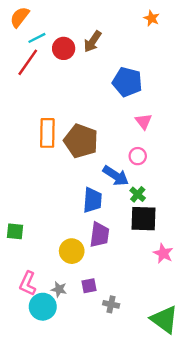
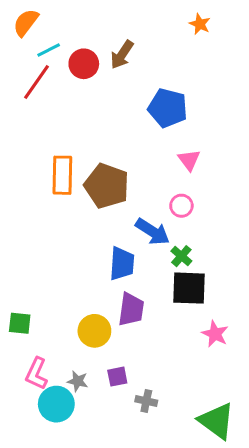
green square: (15, 231) -> (20, 323), moved

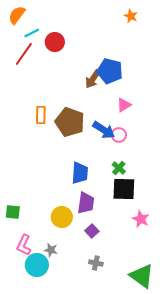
brown arrow: (122, 55) -> (93, 79), moved
pink triangle: (189, 160) -> (124, 105), turned 35
orange rectangle: (62, 175) -> (41, 115), size x0.7
blue arrow: (152, 232) -> (104, 130), moved
purple square: (117, 377) -> (92, 231), moved, turned -32

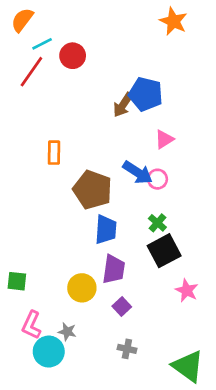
orange star: (131, 16) -> (173, 21), size x1.5
brown pentagon: (70, 122) -> (92, 190), moved
black square: (124, 189) -> (164, 251), turned -30

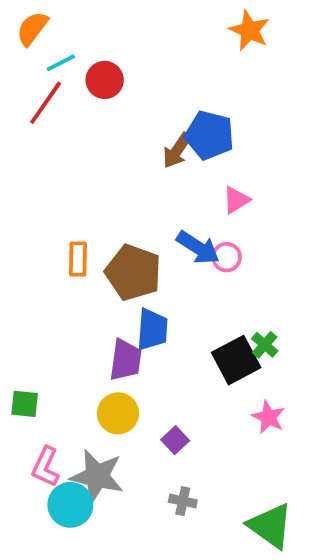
orange rectangle: (54, 153) -> (78, 259), moved
green cross: (157, 223) -> (265, 345), moved
purple trapezoid: (114, 269) -> (126, 360), moved
gray star: (67, 332) -> (97, 476), size x2.0

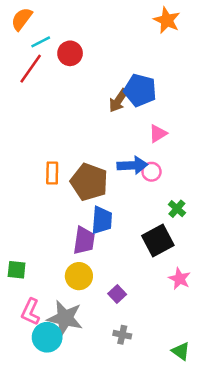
blue arrow: (198, 248) -> (132, 165), turned -36
green cross: (265, 345) -> (177, 209), moved
green triangle: (270, 526) -> (181, 351), size x0.6

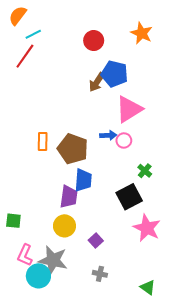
orange star: (167, 20) -> (142, 33), moved
red circle: (70, 53) -> (94, 41), moved
pink triangle: (158, 134) -> (129, 109), size x1.8
blue arrow: (132, 165) -> (108, 135), size x0.7
pink star: (180, 279) -> (147, 228), size x1.5

